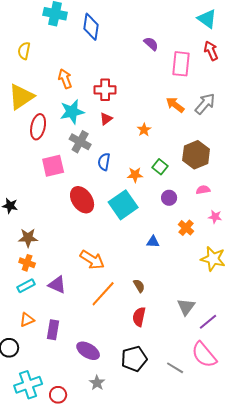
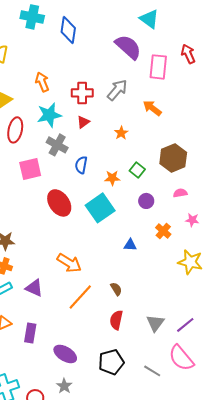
cyan triangle: (207, 19) -> (149, 19), moved
purple semicircle: (151, 44) -> (128, 47), size x1.8
gray arrow: (205, 104) -> (117, 90), moved
gray triangle: (186, 307) -> (155, 323), moved
gray star: (97, 383) -> (64, 386), moved

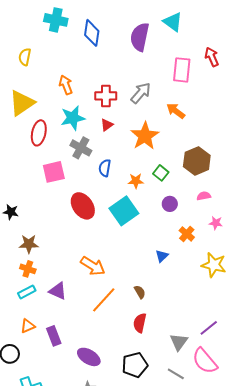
purple semicircle: (128, 47) -> (140, 37), moved, turned -120
orange star: (121, 133) -> (145, 136), size x2.0
blue triangle: (130, 245) -> (162, 256), moved, turned -48
gray triangle: (155, 323) -> (179, 342), moved
purple rectangle: (30, 333) -> (54, 336), turned -30

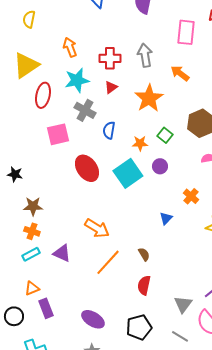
gray arrow: (141, 93) -> (145, 55), turned -50
purple circle: (170, 204) -> (160, 166), moved
purple rectangle: (54, 336) -> (46, 308), moved

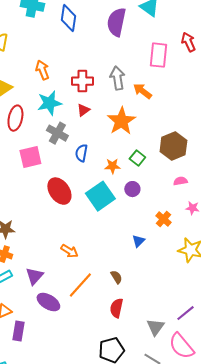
orange arrow: (180, 73) -> (142, 91), moved
orange arrow: (97, 228) -> (69, 251), size x0.7
purple triangle: (62, 253) -> (34, 276), turned 48
purple rectangle: (46, 308) -> (18, 331), turned 30
purple ellipse: (93, 319) -> (48, 302), moved

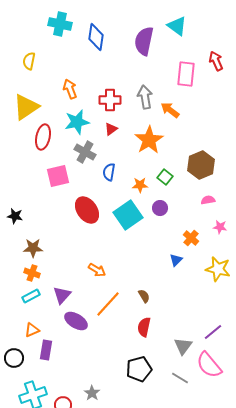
blue triangle: (138, 241) -> (176, 260), moved

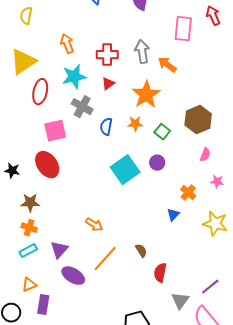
orange star: (140, 185) -> (135, 124), moved
pink semicircle: (208, 200) -> (205, 155), turned 120
red ellipse: (87, 210) -> (47, 165), moved
red semicircle: (144, 327) -> (160, 273), moved

